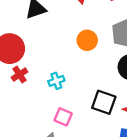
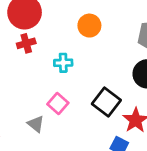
orange circle: (87, 40) -> (89, 26), moved

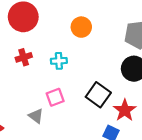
red cross: (26, 43) -> (24, 57), moved
pink square: (58, 103) -> (55, 97), turned 30

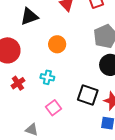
cyan cross: (59, 61) -> (47, 77), turned 32
gray triangle: (36, 116) -> (32, 130), moved

